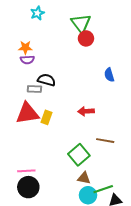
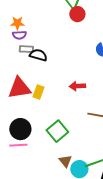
gray rectangle: (34, 89) -> (26, 49), moved
green square: (79, 155) -> (57, 131), moved
brown triangle: (84, 178) -> (65, 161), moved, turned 40
black circle: (28, 187) -> (20, 129), moved

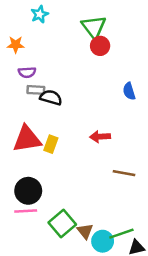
orange star: (17, 23) -> (16, 45), moved
green square: (57, 131) -> (62, 224), moved

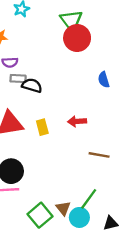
red circle: (100, 46) -> (77, 38), size x1.5
yellow rectangle: (51, 144) -> (42, 127), moved, turned -35
green square: (62, 224) -> (40, 215), moved
green line: (121, 234) -> (89, 199), moved, turned -35

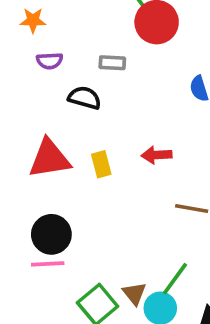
gray rectangle: (18, 79) -> (112, 63), moved

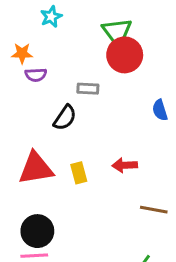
purple semicircle: (50, 61) -> (36, 75), moved
black semicircle: (85, 98) -> (65, 118), turned 108

